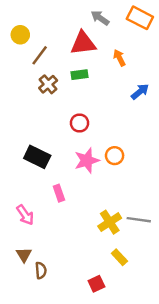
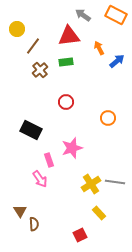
blue arrow: (140, 92) -> (117, 61), moved
orange circle: (115, 156) -> (108, 118), moved
pink star: (87, 160) -> (72, 148), moved
pink arrow: (25, 215) -> (40, 179), moved

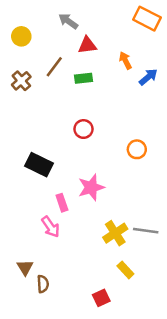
gray arrow: (83, 15) -> (68, 21), moved
red triangle: (69, 36) -> (87, 45), size x0.7
brown line: (33, 46) -> (54, 67), moved
brown cross: (40, 70) -> (21, 81), moved

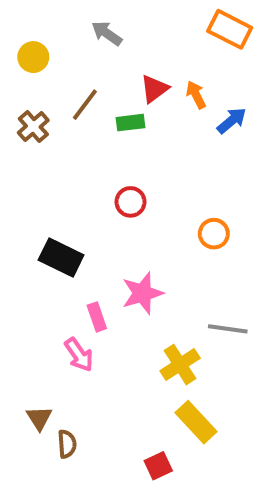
red triangle: (87, 45) -> (154, 89), moved, turned -30
gray line: (146, 231) -> (228, 329), moved
yellow rectangle: (125, 270) -> (196, 422), size x1.5

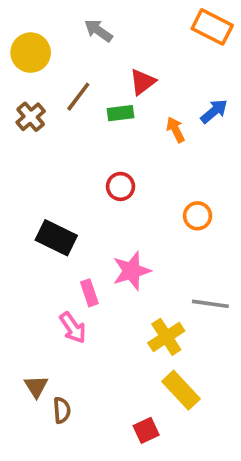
yellow circle: (33, 57) -> (31, 53), size x1.4
orange arrow: (196, 95) -> (176, 130), moved

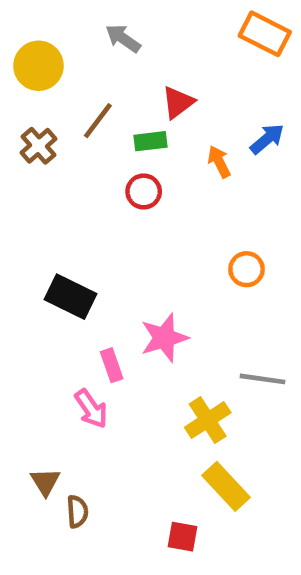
red circle: (120, 186) -> (144, 191), moved
red square: (146, 430) -> (183, 537), turned 35

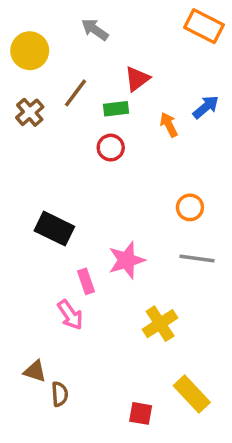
gray line: (263, 379) -> (197, 258), moved
brown triangle: (45, 482) -> (35, 371), turned -40
yellow rectangle: (226, 486) -> (192, 394), moved

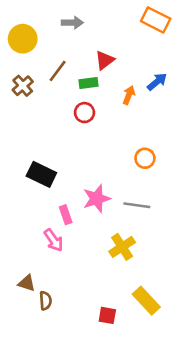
gray arrow: (95, 30) -> (72, 23), turned 145
orange arrow: (169, 125) -> (129, 95), turned 48
gray line: (197, 258) -> (137, 205), moved

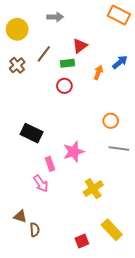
gray line: (137, 205) -> (119, 149), moved
red square: (107, 315) -> (82, 241), turned -32

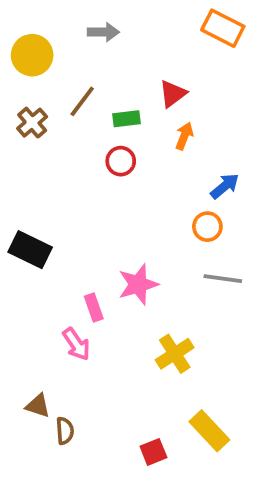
red triangle: (80, 46) -> (173, 94), moved
blue arrow: (120, 62) -> (225, 186), moved
black rectangle: (32, 133) -> (30, 250), moved

